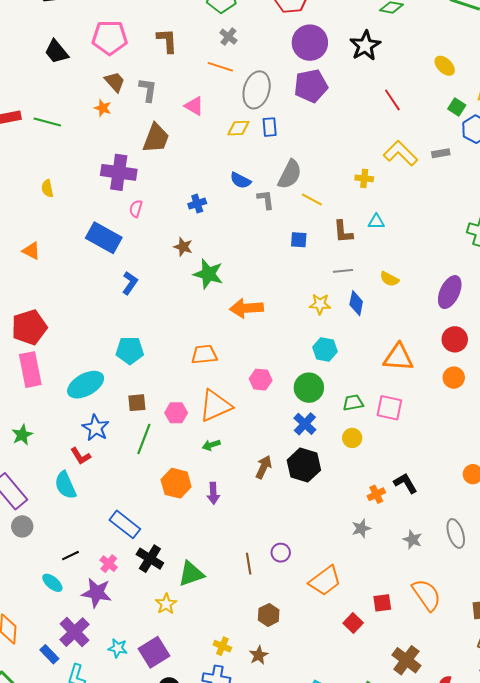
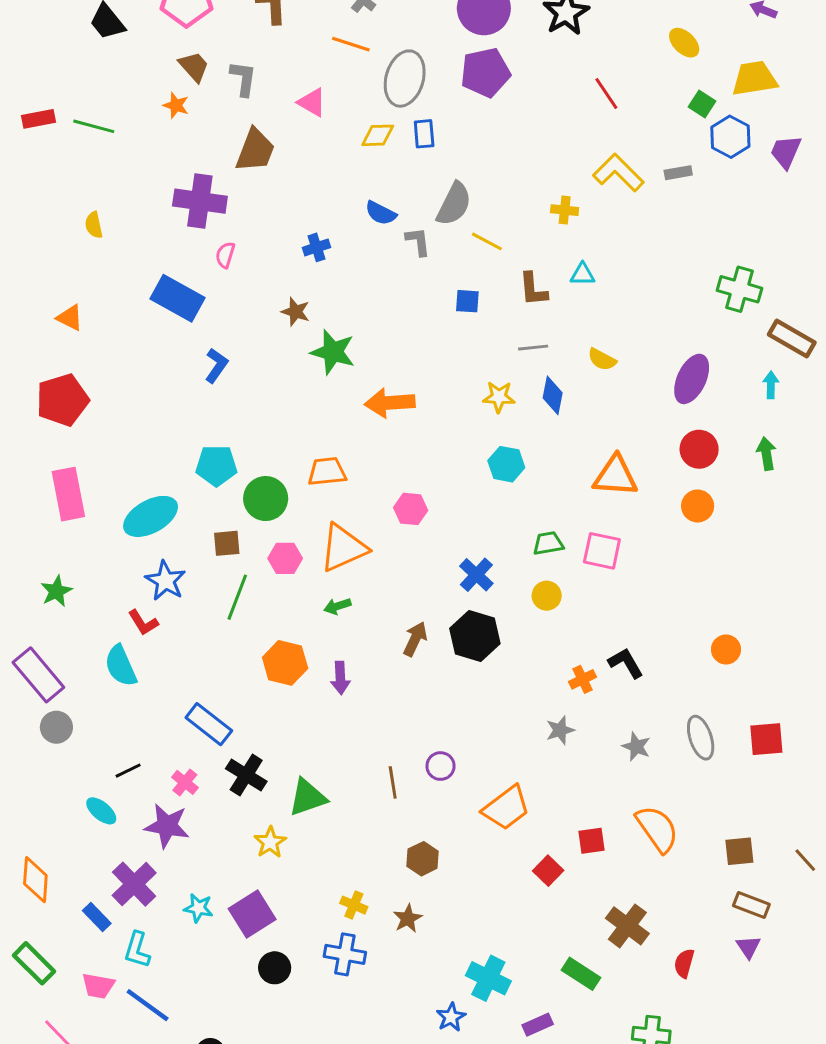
red pentagon: (29, 327) -> (62, 400), moved
green circle: (309, 388) -> (266, 499), moved

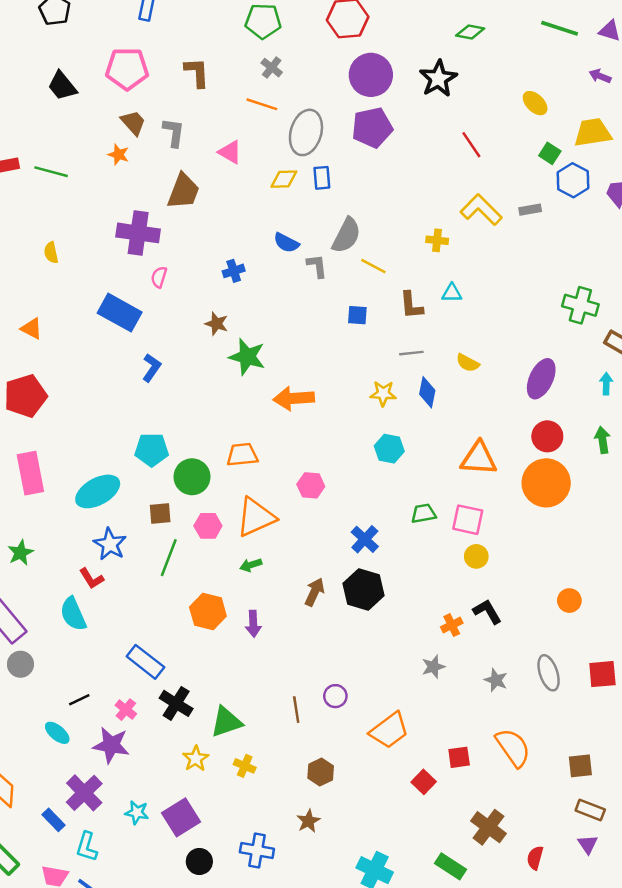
orange circle: (698, 506) -> (546, 483), size x1.8
yellow circle: (547, 596) -> (476, 556), moved
yellow cross: (354, 905) -> (245, 766), moved

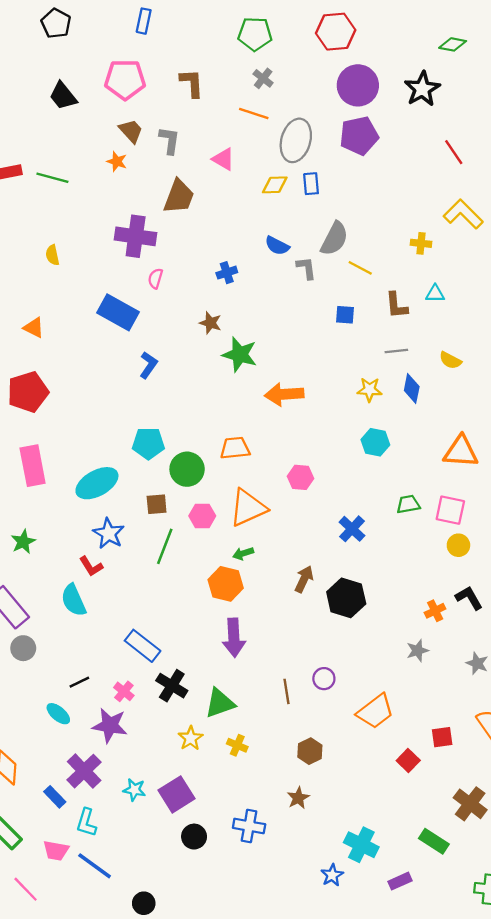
black hexagon: (364, 589) -> (346, 598), moved
orange hexagon: (208, 612) -> (226, 584), moved
purple arrow: (253, 624) -> (234, 638), moved, size x1.5

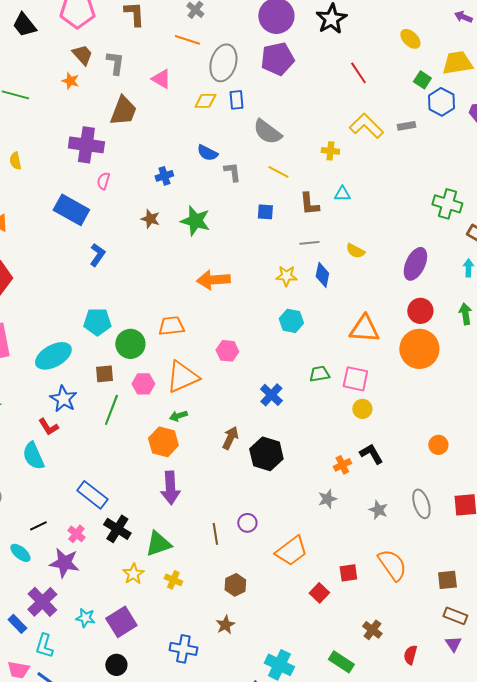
gray semicircle: (334, 239) -> (267, 132), moved, turned 100
green star: (240, 355) -> (195, 221), moved
brown cross: (470, 804) -> (372, 630), size x0.7
black circle: (194, 837) -> (116, 665), moved

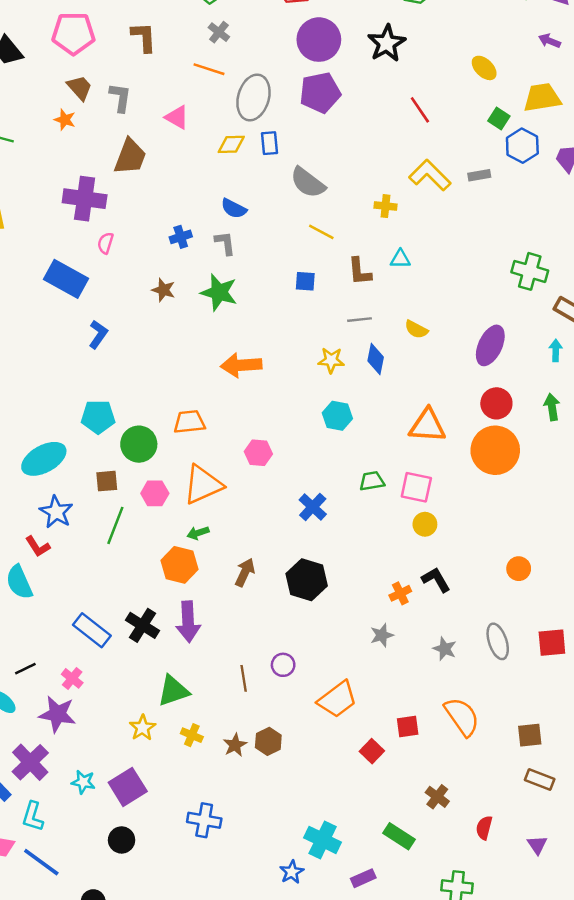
gray L-shape: (232, 172) -> (225, 243), moved
brown arrow: (230, 438) -> (245, 572), moved
black cross: (117, 529) -> (142, 625), moved
brown star: (225, 625) -> (235, 745), moved
purple triangle: (453, 644) -> (537, 845), moved

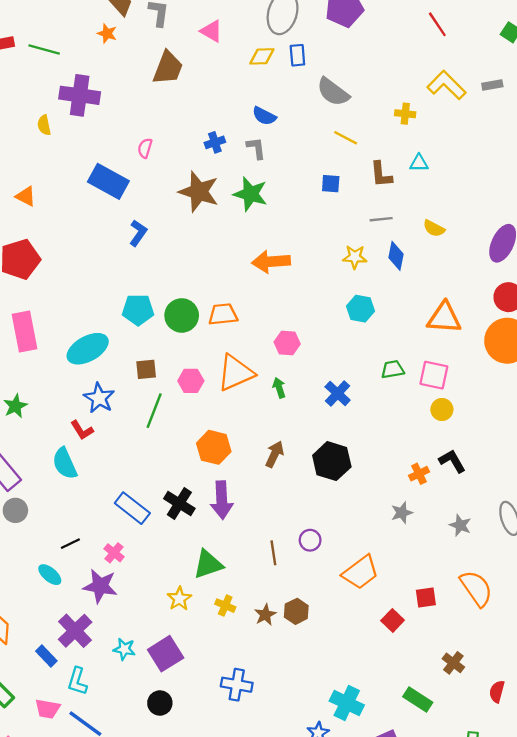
purple cross: (85, 199) -> (80, 95), moved
brown star: (163, 290) -> (199, 192), size x1.8
green circle: (139, 444) -> (182, 315), moved
green arrow: (198, 533) -> (279, 388), moved, turned 90

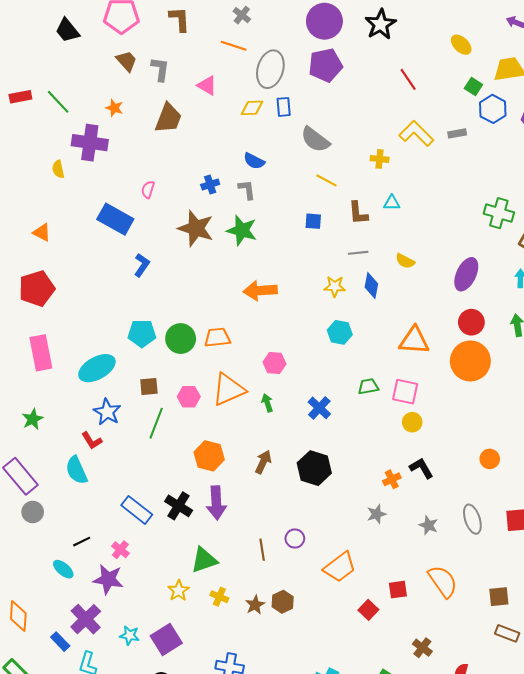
orange star: (107, 33) -> (114, 108), moved
green line: (44, 49) -> (58, 102), turned 32

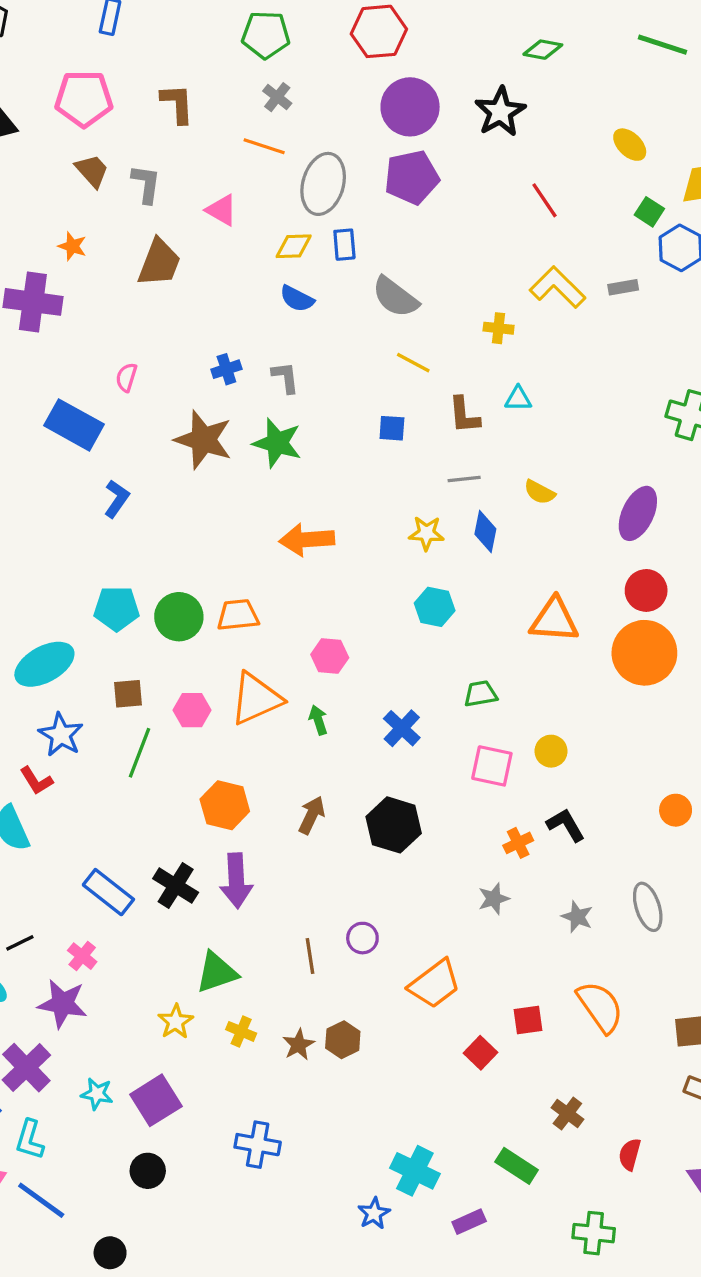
blue semicircle: (254, 161) -> (297, 299), moved
pink square: (405, 392) -> (492, 766), moved

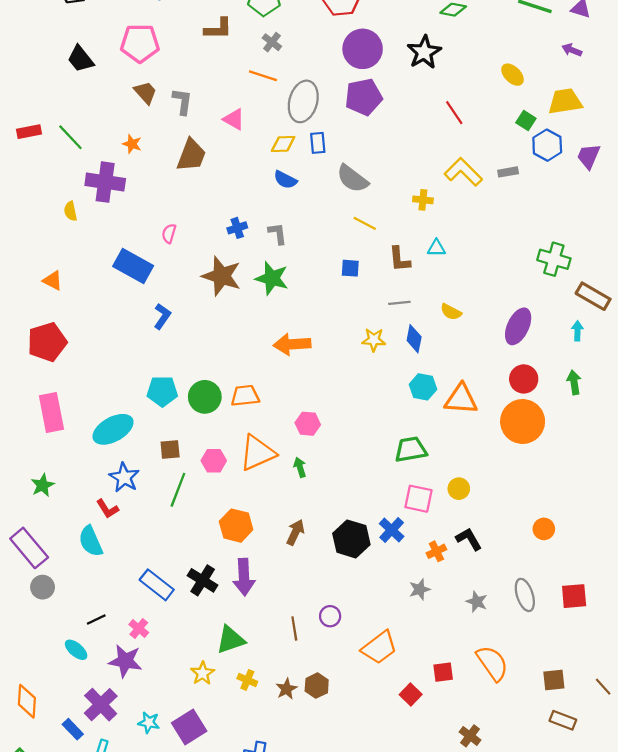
brown L-shape: (177, 104) -> (218, 29), moved, turned 92
cyan hexagon: (435, 607) -> (423, 387), moved
green trapezoid: (481, 694) -> (411, 449), size x1.4
blue cross: (402, 728) -> (392, 530), moved

